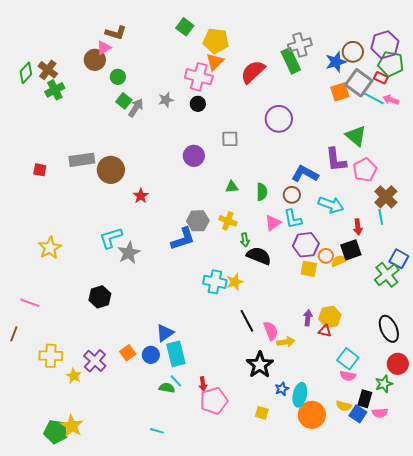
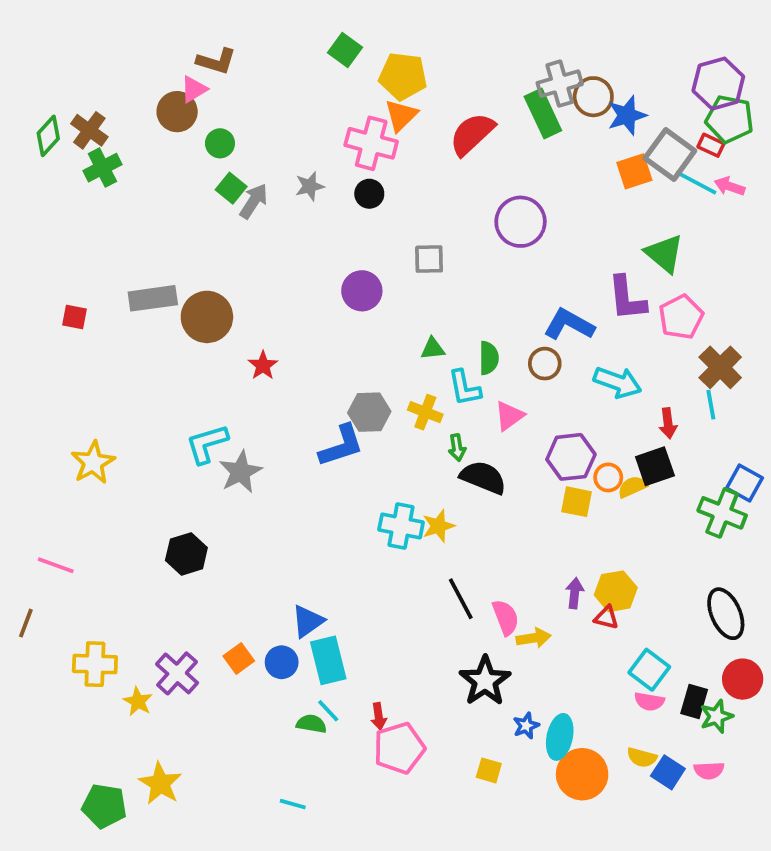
brown circle: (353, 52) -> (593, 97), moved
cyan L-shape: (293, 219) -> (465, 388), moved
green cross: (387, 275) -> (722, 513), turned -30
black rectangle: (365, 399) -> (694, 701), moved
yellow star: (72, 426) -> (160, 784), moved

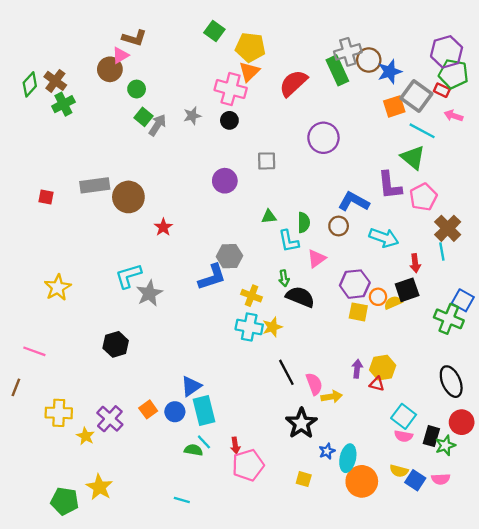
cyan line: (696, 183) -> (422, 131), moved
yellow cross: (425, 412) -> (251, 296), moved

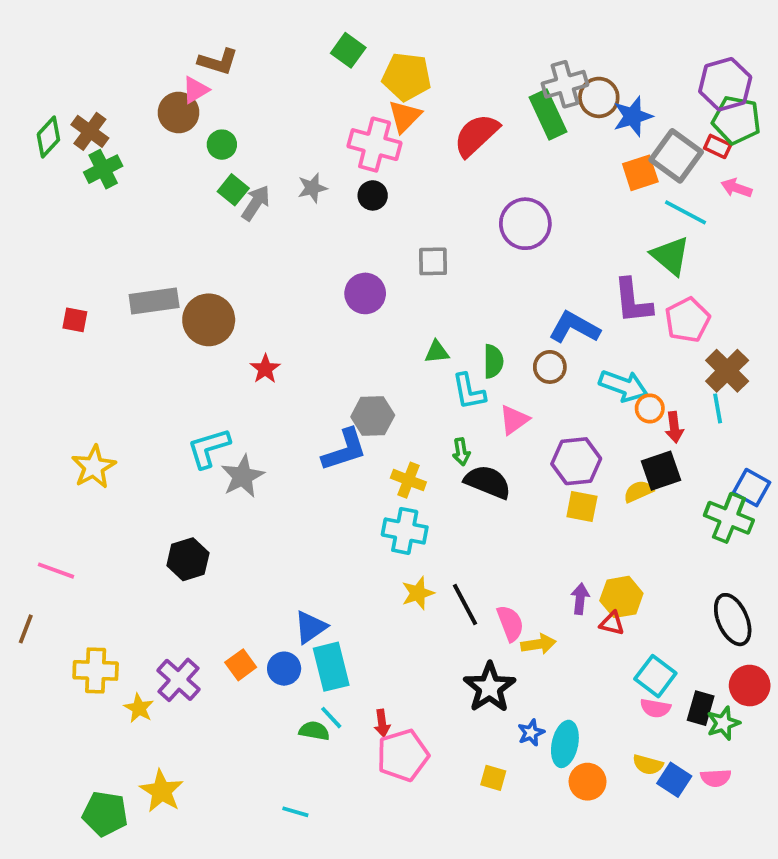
orange circle: (378, 297) -> (650, 408), moved
yellow star: (272, 327) -> (418, 593), moved
orange circle: (362, 481) -> (588, 782), size x0.7

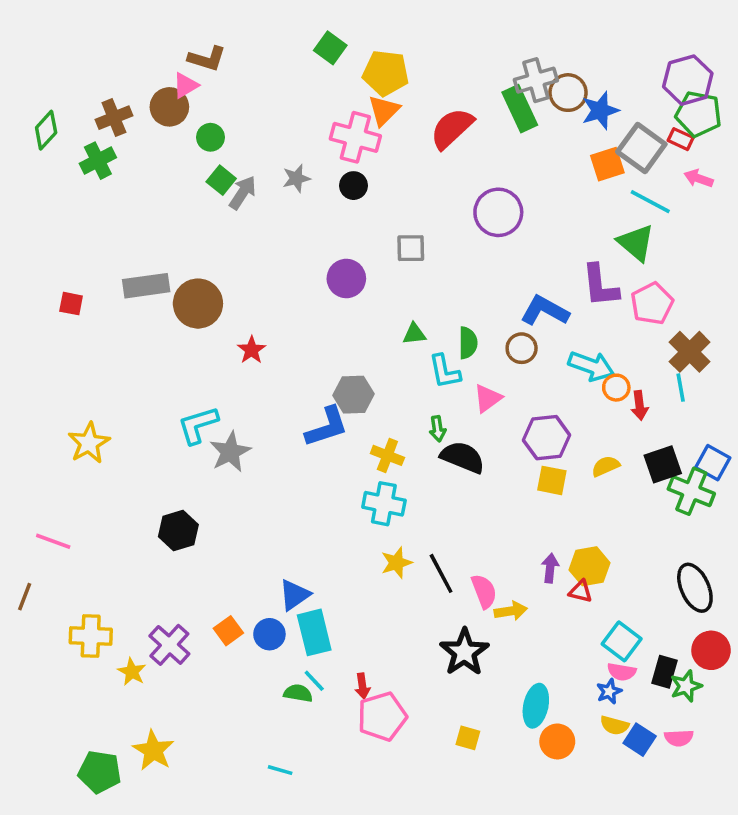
brown cross: (90, 131) -> (114, 118), moved, turned 32
black square: (661, 471) -> (663, 464), moved
blue star: (531, 733) -> (609, 691), moved

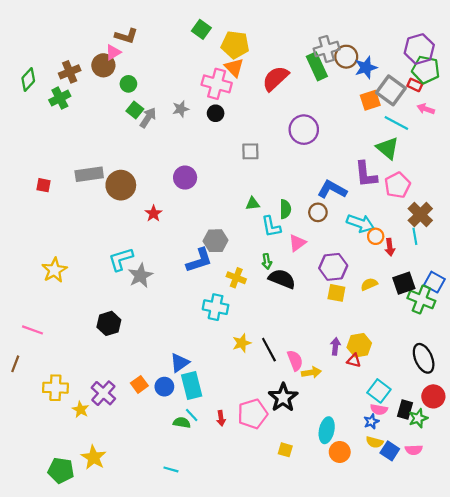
orange triangle: (384, 110) -> (234, 68), turned -30
purple circle: (346, 278) -> (185, 178), moved
cyan cross: (384, 504) -> (216, 307), moved
pink pentagon: (382, 716) -> (253, 414), moved

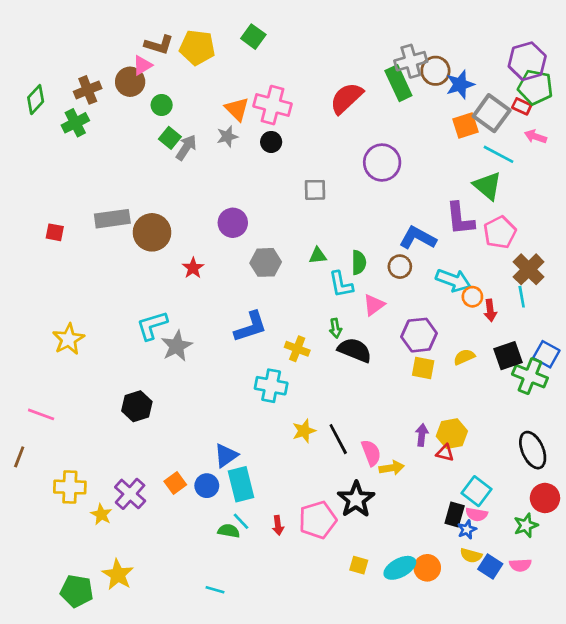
yellow pentagon: (235, 45) -> (197, 47), moved
orange triangle: (234, 68) -> (237, 109), moved
gray hexagon: (216, 241) -> (266, 262), moved
black rectangle: (405, 410) -> (455, 514), moved
cyan ellipse: (327, 430) -> (400, 568), moved, turned 50

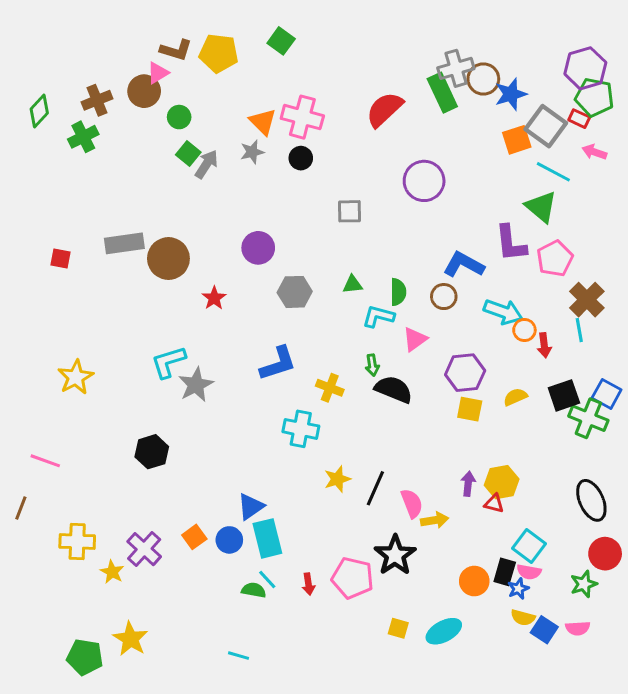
cyan L-shape: (341, 284) -> (378, 316), turned 116
black line: (338, 439) -> (375, 488), turned 52
pink pentagon: (318, 520) -> (353, 578), turned 30
orange circle: (427, 568) -> (474, 581), moved

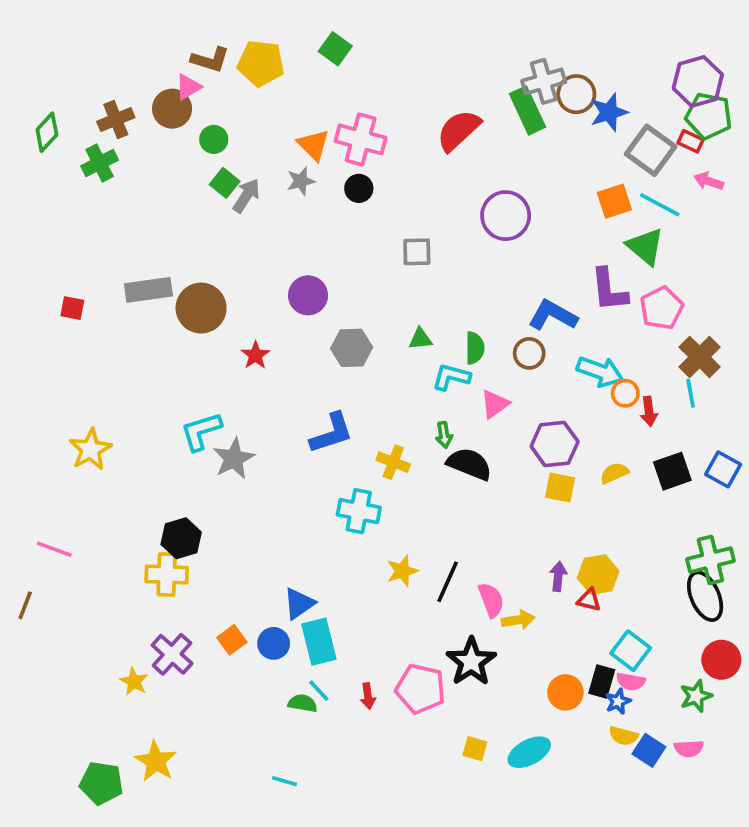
orange square: (517, 140) -> (614, 201), moved
green cross: (588, 418) -> (710, 560), moved, turned -36
yellow cross: (77, 541) -> (167, 575), moved

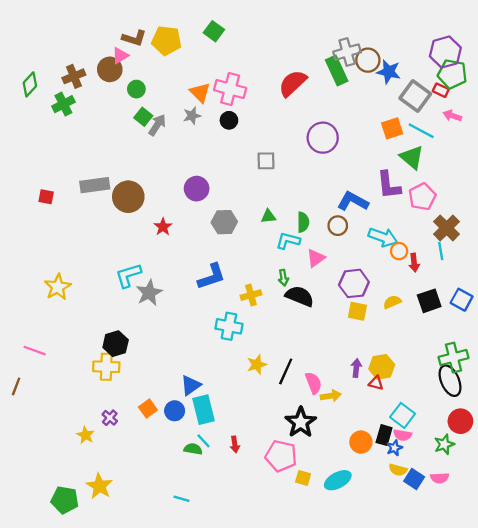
blue star: (609, 112) -> (389, 72), turned 30
yellow cross: (393, 462) -> (251, 295), turned -36
purple cross: (172, 654) -> (110, 418), size x0.6
pink pentagon: (420, 689) -> (281, 456), moved

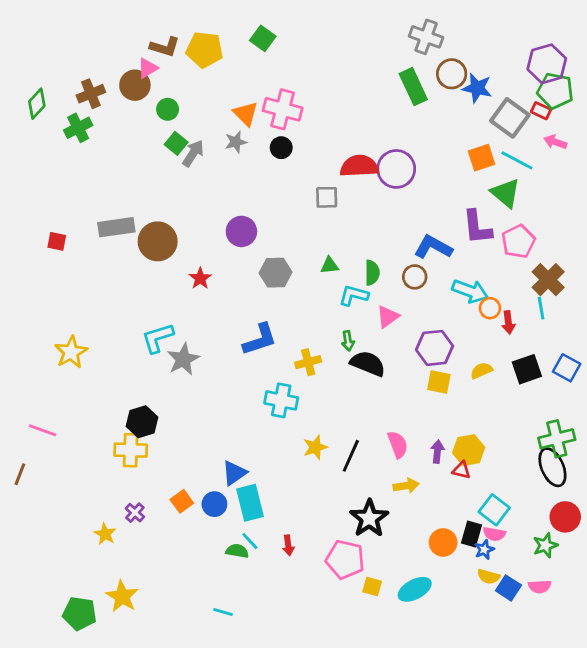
gray cross: (347, 52) -> (426, 37), moved, turned 36
red semicircle: (293, 83) -> (359, 166), moved, turned 40
pink semicircle: (313, 383) -> (398, 444), moved

